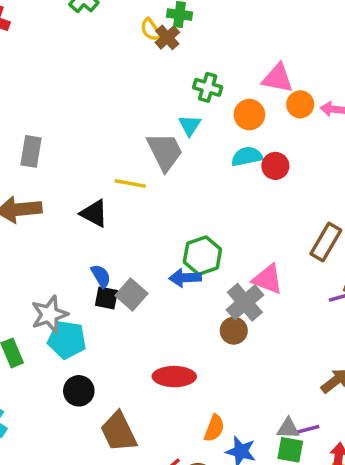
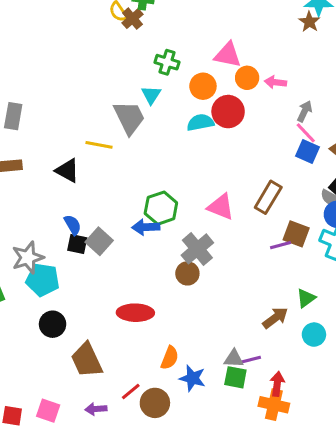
red circle: (275, 166) -> (228, 112), moved, size x1.4
pink triangle: (268, 279) -> (221, 207), moved

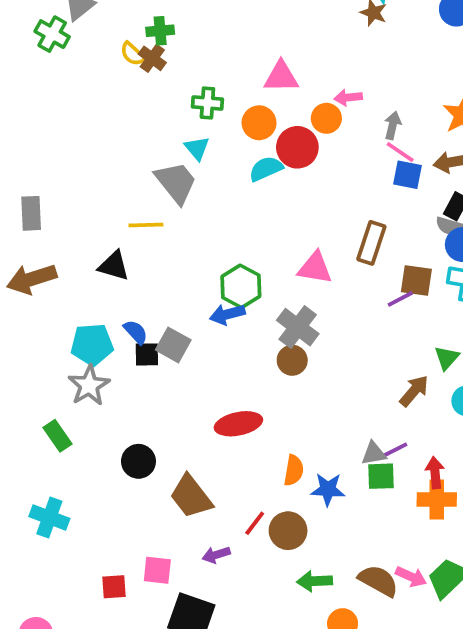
orange circle: (247, 78) -> (326, 118), moved
cyan pentagon: (43, 280) -> (92, 345), moved

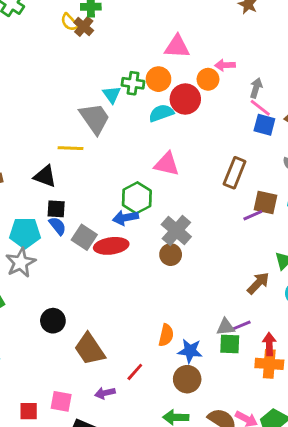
green cross: (207, 103) -> (133, 83), moved
pink triangle: (315, 268) -> (167, 164), moved
black square: (147, 354) -> (56, 209), moved
red ellipse: (238, 424) -> (111, 246), moved
brown circle: (288, 531) -> (187, 379), moved

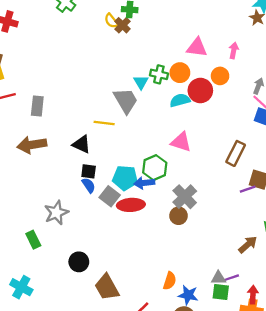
pink arrow: (225, 65) -> (234, 50), moved, turned 98
cyan pentagon: (25, 233) -> (125, 178), moved

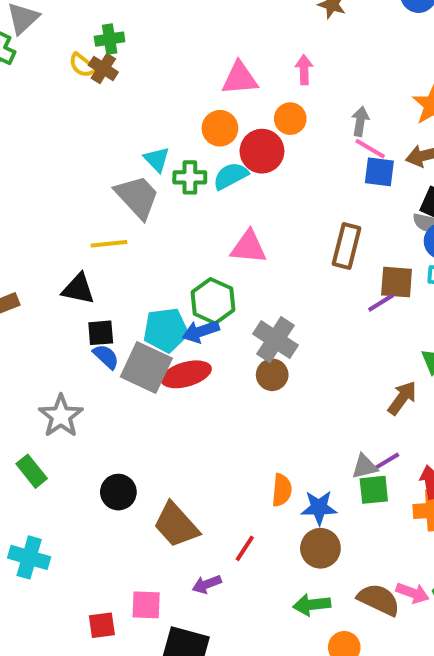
green cross: (159, 74) -> (190, 177), moved
gray square: (110, 196) -> (146, 367), size x1.4

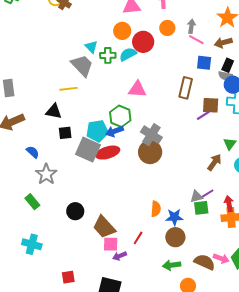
orange circle: (290, 119) -> (167, 28), moved
blue square: (379, 172) -> (204, 63), moved
blue semicircle: (106, 357) -> (33, 152), moved
brown circle: (272, 375) -> (150, 152), size x1.5
pink square: (146, 605) -> (111, 244), moved

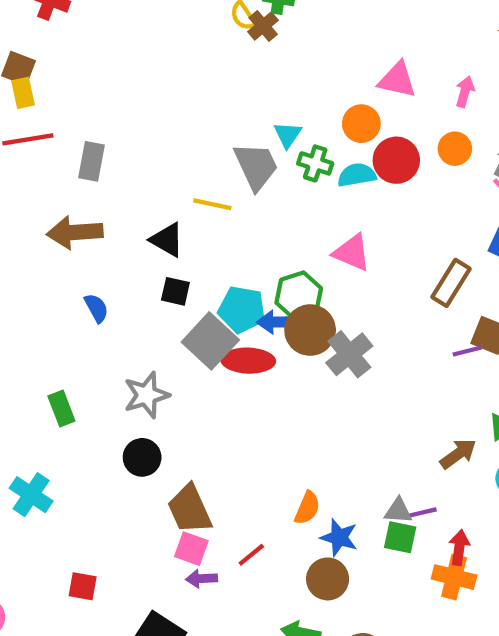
brown circle: (150, 152) -> (310, 330), moved
gray star: (46, 174) -> (146, 395), moved

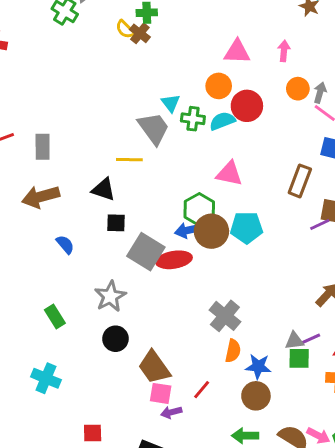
orange circle: (455, 149) -> (298, 89), moved
cyan pentagon: (242, 309) -> (247, 228), moved
gray cross: (349, 354) -> (225, 316), moved

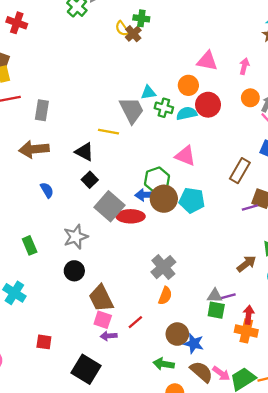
cyan triangle: (171, 103) -> (148, 93), turned 49
black square: (116, 223) -> (90, 180), turned 35
blue star: (258, 366) -> (194, 343), moved

